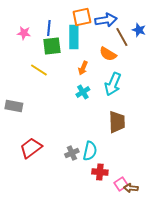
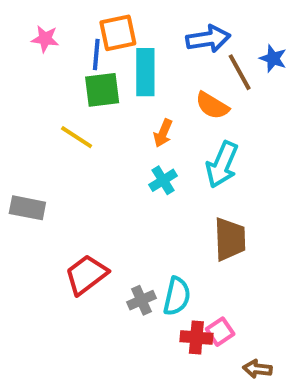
orange square: (82, 17) -> (118, 33), moved
pink star: (24, 33) -> (45, 39), moved
red trapezoid: (31, 148) -> (86, 275), moved
pink square: (121, 184) -> (220, 332), moved

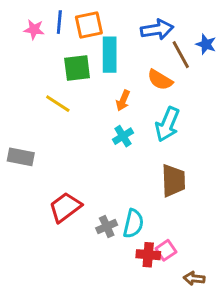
blue line: (96, 55) -> (59, 22), moved

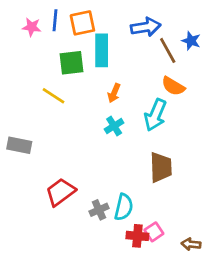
orange semicircle: (160, 80) -> (173, 86), moved
brown arrow: (194, 278) -> (191, 244), moved

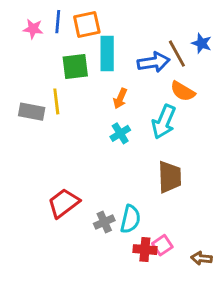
blue arrow: (146, 27) -> (154, 62), moved
yellow line: (54, 96) -> (56, 101), turned 50
gray rectangle: (19, 145) -> (32, 112), moved

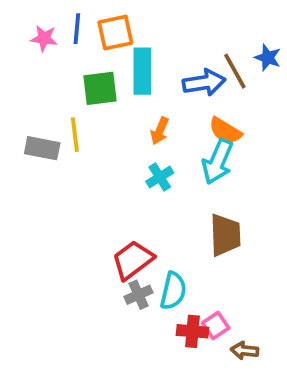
orange semicircle: (183, 91) -> (225, 131), moved
red trapezoid: (64, 203) -> (133, 260), moved
brown arrow: (202, 258) -> (245, 351), moved

